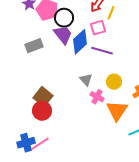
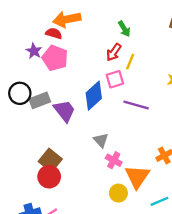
black circle: (64, 18) -> (20, 93), moved
purple trapezoid: (63, 35) -> (64, 111), moved
purple line: (102, 51) -> (136, 105), moved
yellow circle: (114, 82) -> (118, 193), moved

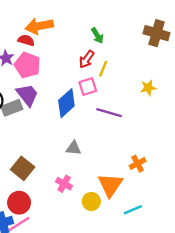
purple trapezoid: (64, 111) -> (27, 95), moved
gray triangle: (101, 140) -> (74, 148), turned -42
pink cross: (114, 160) -> (64, 184), moved
red circle: (49, 177) -> (19, 203), moved

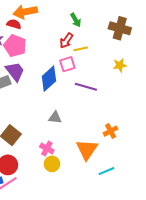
brown cross: (157, 33) -> (120, 28), moved
yellow line: (103, 69) -> (81, 49), turned 56
yellow circle: (91, 201) -> (52, 164), moved

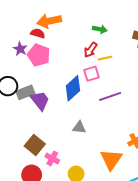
green arrow: (76, 20) -> (100, 29), turned -48
purple trapezoid: (15, 71) -> (40, 101), moved
purple line: (86, 87) -> (110, 96), turned -35
pink cross: (47, 148) -> (52, 158), moved

